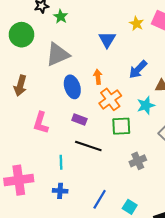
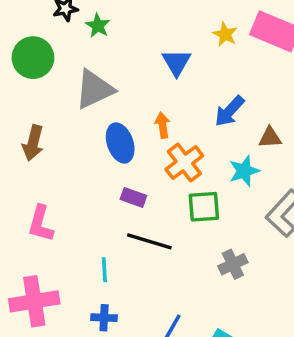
pink L-shape: (41, 123) -> (41, 224), moved

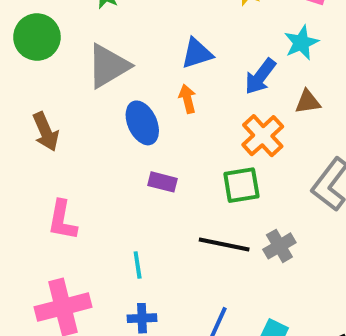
blue triangle: (177, 62) -> (197, 53), moved, turned 48
brown arrow: (33, 143) -> (46, 132), turned -32
orange cross: (184, 163) -> (263, 136), moved
cyan star: (244, 171) -> (301, 43), moved
black line: (149, 241) -> (224, 244), moved

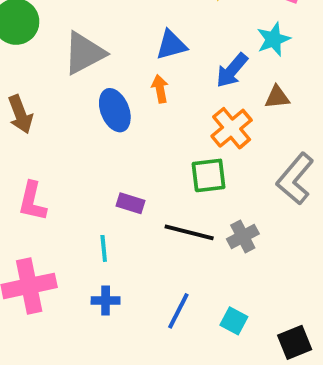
purple rectangle: (163, 182) -> (130, 203), moved

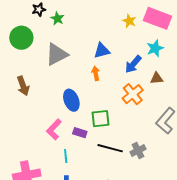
blue ellipse: (115, 110) -> (71, 100), moved
green square: (209, 175) -> (101, 119), moved
pink L-shape: (32, 201) -> (54, 129), moved, turned 30

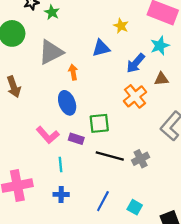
yellow star: (129, 21) -> (121, 26), moved
orange arrow: (96, 73) -> (73, 72), moved
pink L-shape: (54, 129) -> (48, 135), turned -85

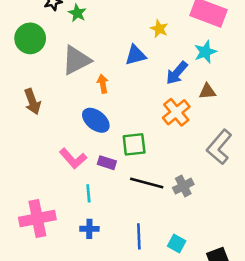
blue ellipse: (67, 103) -> (96, 120), turned -30
blue line: (103, 201) -> (139, 236), turned -30

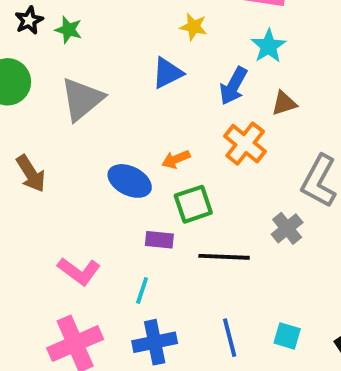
orange arrow: (103, 84) -> (176, 159), moved, turned -90
pink L-shape: (73, 159) -> (79, 271), moved
gray cross: (183, 186) -> (287, 228), moved
cyan line: (88, 193) -> (142, 291), turned 36
blue cross: (89, 229) -> (155, 342), size x1.5

